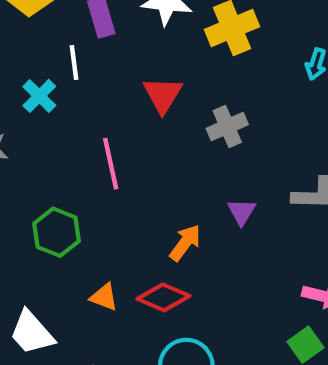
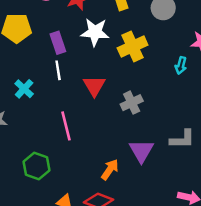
white line: (74, 63) -> (58, 70), moved
purple triangle: (242, 212) -> (141, 151), size x1.5

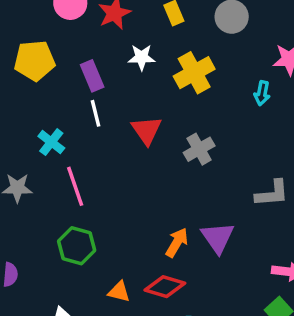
white star: (95, 32) -> (142, 57), size x0.7
pink line: (66, 126) -> (75, 186), moved
purple triangle: (141, 151) -> (218, 238), moved

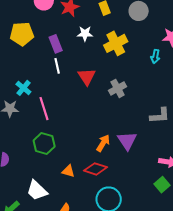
cyan cross: (51, 142) -> (23, 88), moved

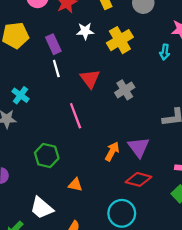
pink line: (44, 109) -> (76, 116), moved
red diamond: (95, 169) -> (138, 179), moved

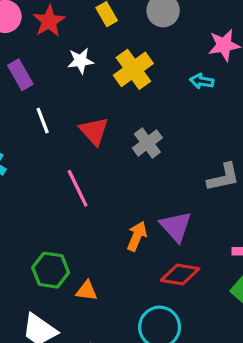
purple rectangle: (53, 44) -> (20, 75), moved
cyan arrow: (165, 52) -> (202, 81), turned 96
green hexagon: (47, 156) -> (51, 270), moved

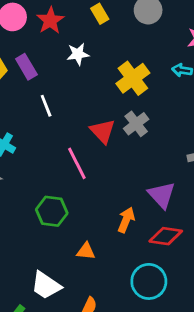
yellow cross: (133, 69) -> (133, 78), moved
red triangle: (94, 131) -> (103, 131), moved
orange arrow: (137, 236) -> (126, 220), moved
green hexagon: (51, 270) -> (52, 211), moved

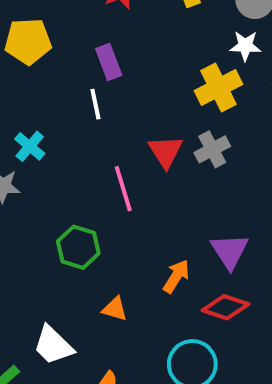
white star: (78, 54) -> (245, 46), moved
purple rectangle: (26, 67) -> (109, 62), moved

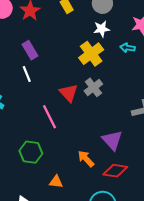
orange arrow: (176, 276) -> (86, 159), turned -66

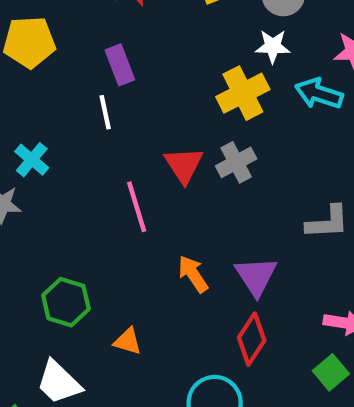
cyan arrow: (128, 48) -> (319, 94), size x1.5
green hexagon: (31, 152) -> (66, 302), moved
orange arrow: (86, 159) -> (193, 274), moved
red diamond: (115, 171) -> (252, 339), turned -75

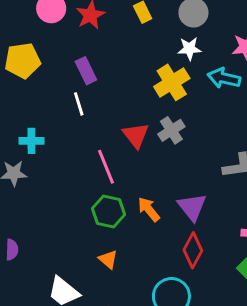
cyan cross: (32, 160) -> (31, 141), turned -35
green hexagon: (66, 302) -> (109, 211), moved
orange triangle: (128, 341) -> (108, 259), turned 30

